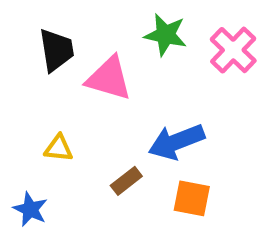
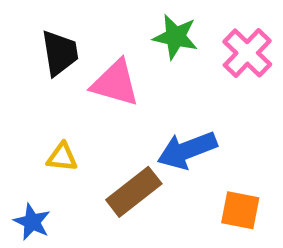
brown rectangle: (126, 181) -> (134, 192), size x1.6
orange square: (192, 198) -> (240, 210), moved

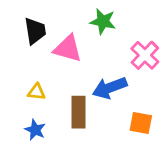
pink cross: (247, 53) -> (145, 55), moved
brown rectangle: (134, 192) -> (79, 112), turned -52
blue star: (32, 222) -> (35, 130), moved

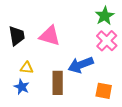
green star: (103, 21) -> (105, 16), moved, turned 30
black trapezoid: (35, 31) -> (17, 36), moved
blue star: (35, 130) -> (22, 87), moved

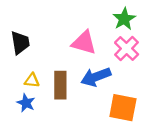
pink triangle: (50, 36) -> (84, 43), moved
brown rectangle: (58, 83) -> (60, 85), moved
orange square: (104, 91) -> (123, 108), size x1.4

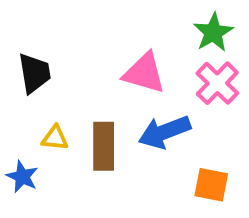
blue star: (26, 103) -> (22, 177), moved
orange square: (123, 108) -> (211, 185), size x0.7

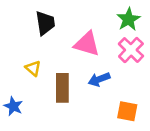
black trapezoid: (34, 73) -> (45, 23), moved
blue arrow: (165, 132) -> (99, 79), size x0.7
yellow triangle: (55, 138) -> (33, 68), moved, turned 35

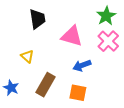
brown rectangle: (62, 88) -> (46, 85), moved, turned 30
orange square: (127, 111) -> (78, 93), moved

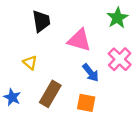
pink cross: (108, 41) -> (120, 59), moved
blue arrow: (82, 65) -> (91, 73), turned -108

